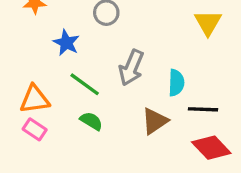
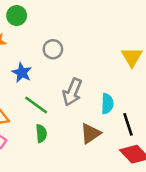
black line: (203, 109) -> (128, 124), turned 70
green semicircle: (91, 121) -> (41, 133), turned 54

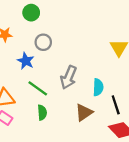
green circle: (17, 16) -> (31, 13), moved
gray circle: (53, 49) -> (43, 42), moved

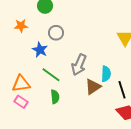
brown triangle: (84, 112) -> (93, 87), moved

